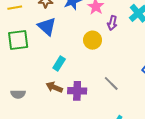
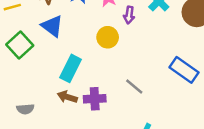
green square: (18, 40) -> (20, 45), turned -30
cyan rectangle: (59, 63) -> (71, 68), size x1.5

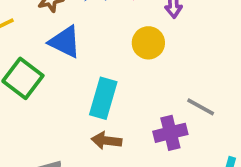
purple cross: (95, 99) -> (170, 133), moved

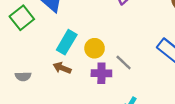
yellow circle: (148, 43) -> (95, 48), moved

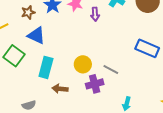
cyan rectangle: (67, 42) -> (46, 67), moved

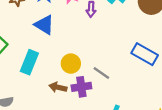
blue triangle: (36, 35) -> (44, 25), moved
brown arrow: (60, 89) -> (58, 87), moved

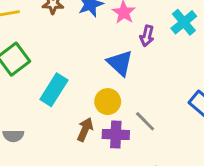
blue triangle: (44, 25) -> (120, 63), moved
brown arrow: (58, 87) -> (85, 129), turned 90

